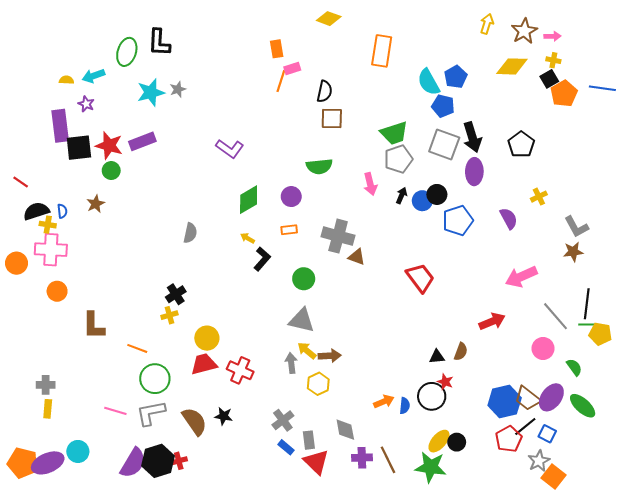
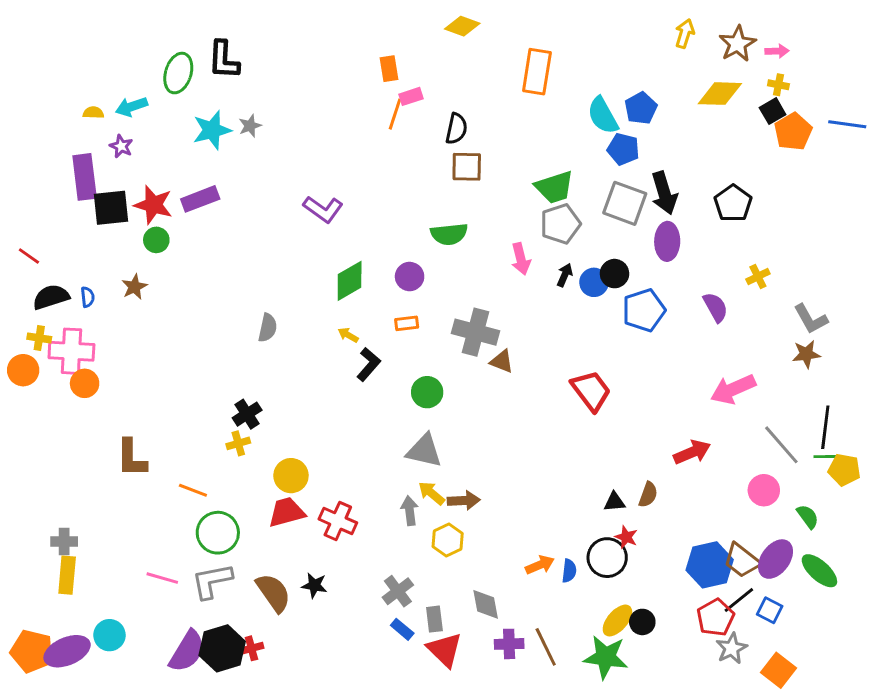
yellow cross: (48, 225) -> (39, 338), moved
orange circle: (57, 291) -> (85, 383), moved
yellow rectangle: (48, 409) -> (67, 575), size x1.4
gray star: (539, 461) -> (732, 648), moved

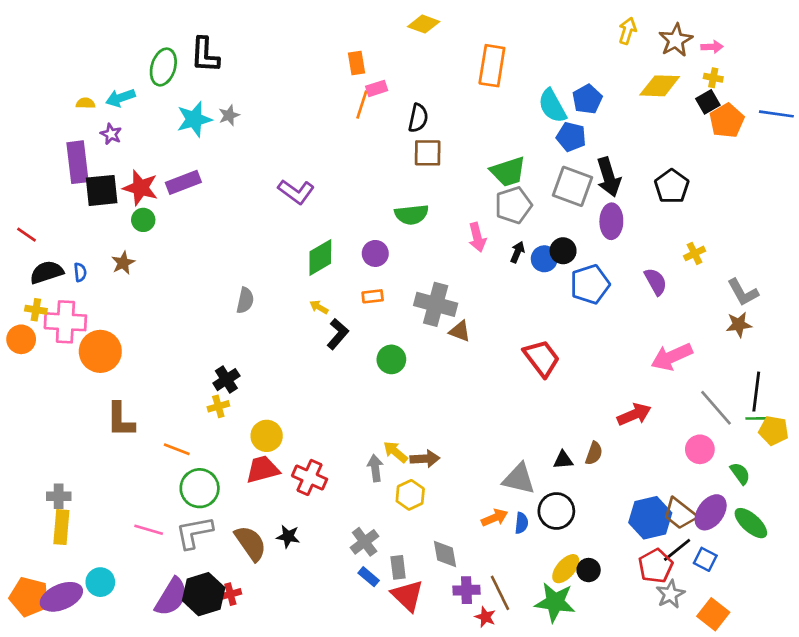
orange circle: (85, 383) -> (100, 351), moved, size x1.6
gray triangle: (424, 451) -> (519, 479), moved
red star: (626, 537) -> (485, 617), moved

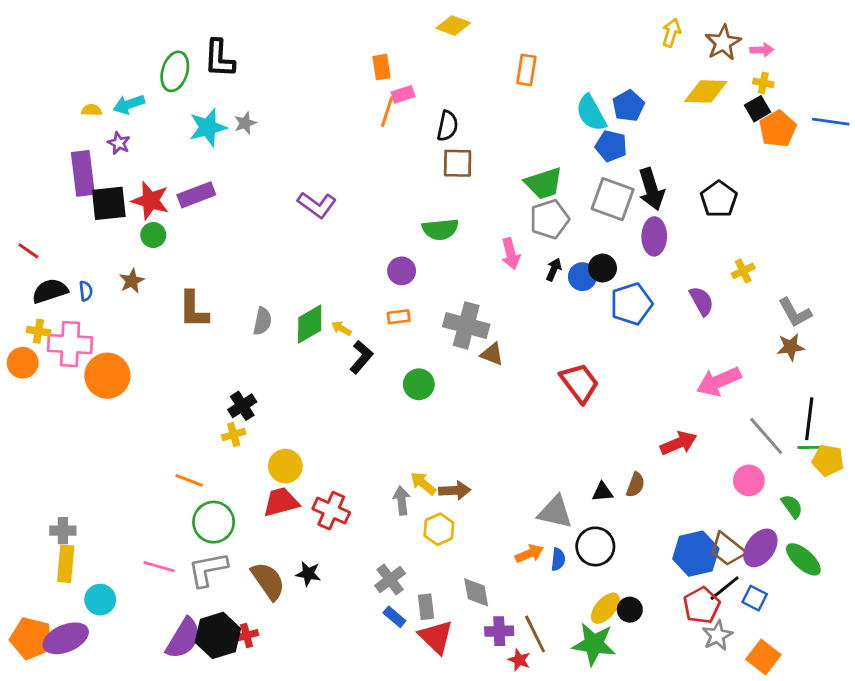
orange rectangle: (492, 66) -> (526, 70), size x0.7
green diamond: (320, 257) -> (310, 324), moved
brown L-shape: (120, 420) -> (193, 310), moved
cyan circle: (100, 582) -> (100, 600), moved

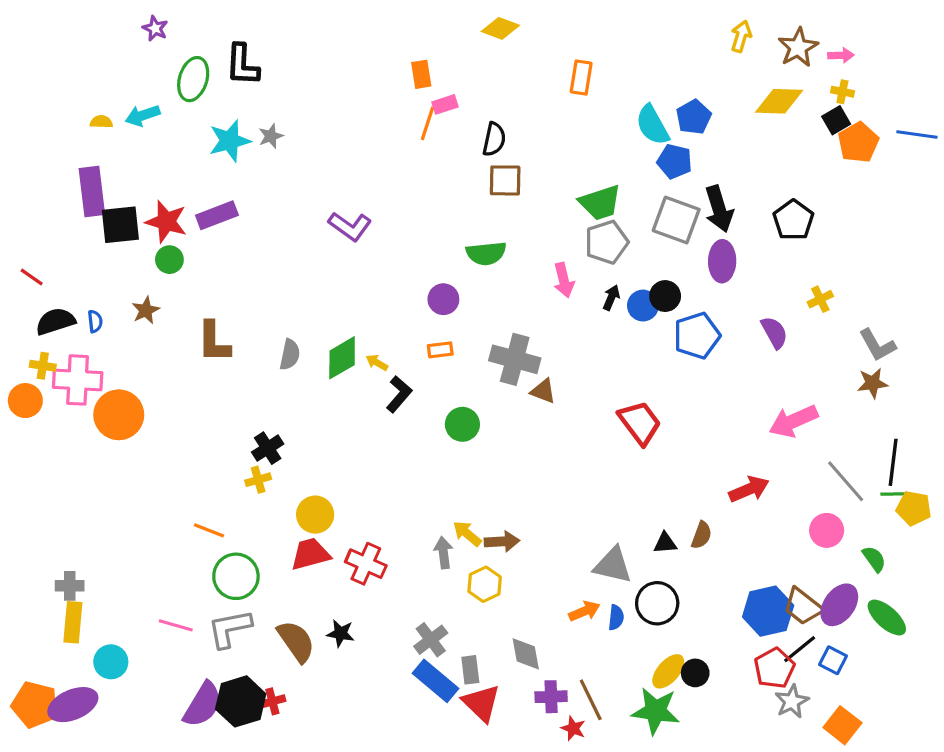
purple star: (119, 143) -> (155, 28), moved
blue rectangle: (394, 617) -> (435, 681), size x1.8

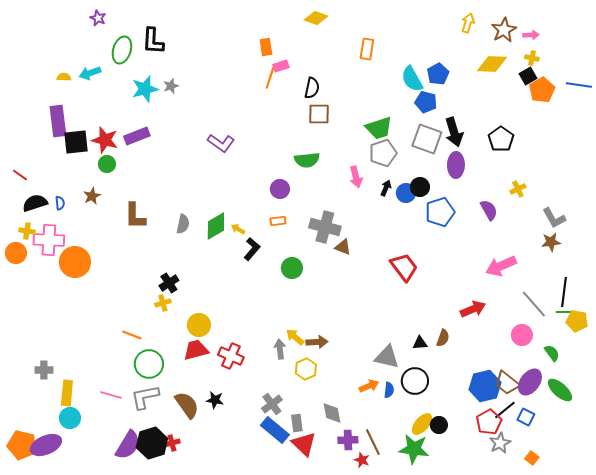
yellow rectangle: (73, 622) -> (67, 393), moved
orange square: (842, 725) -> (532, 458), size x0.6

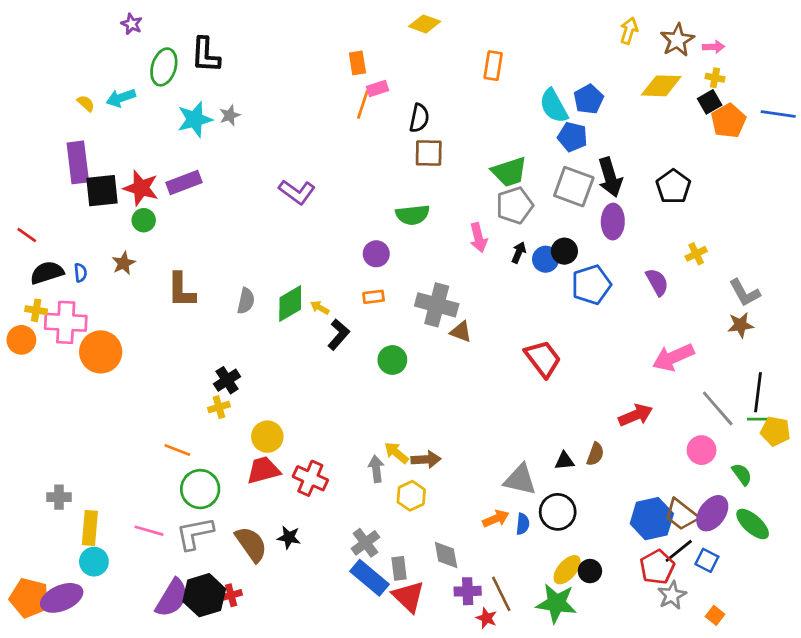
yellow semicircle: (64, 77) -> (86, 103), turned 40

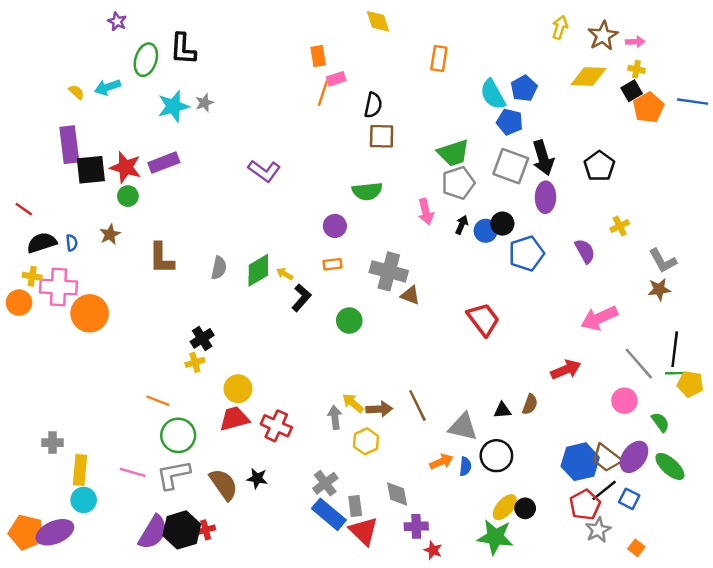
yellow diamond: (425, 24) -> (378, 21), turned 52
brown line: (501, 594) -> (417, 405), moved

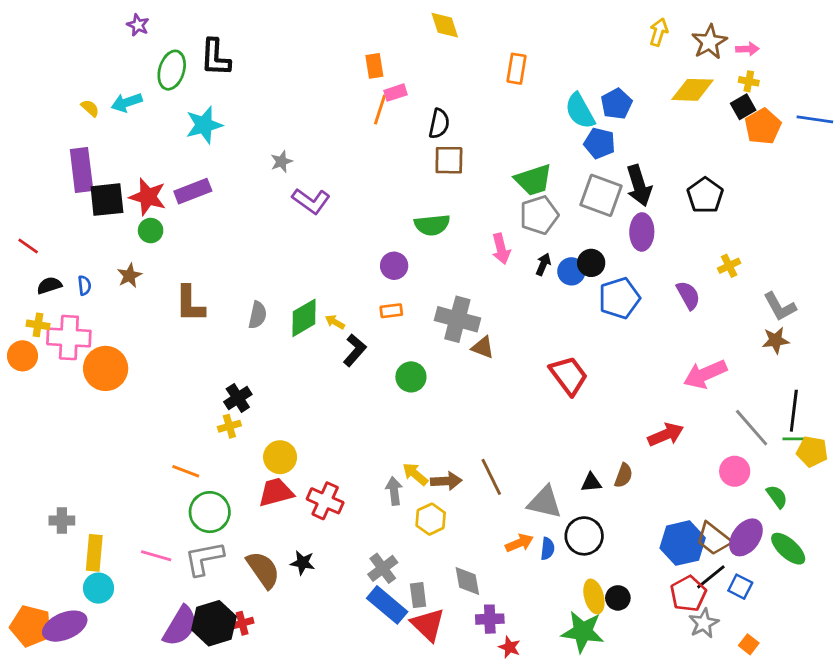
gray star: (204, 103) -> (281, 162), moved
black semicircle: (42, 243) -> (49, 285), size x0.7
yellow ellipse: (505, 507) -> (594, 596), turned -56

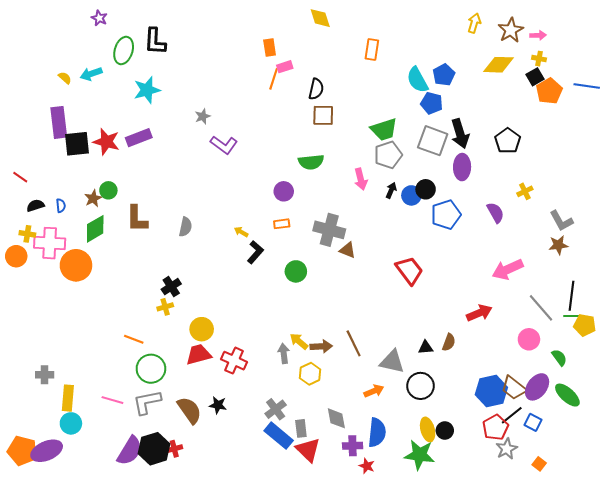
green circle: (151, 231) -> (108, 190), moved
green diamond: (304, 318) -> (95, 229), moved
blue semicircle: (547, 549) -> (377, 433), moved, size x1.8

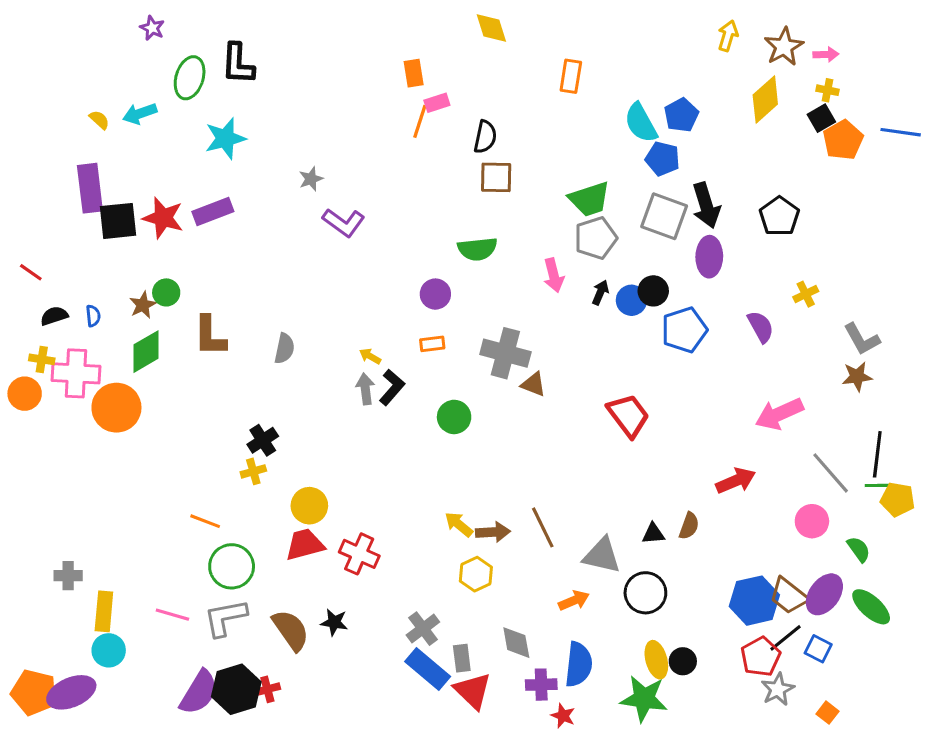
yellow diamond: (499, 65) -> (765, 100), turned -44
gray arrow: (284, 353) -> (365, 389), moved

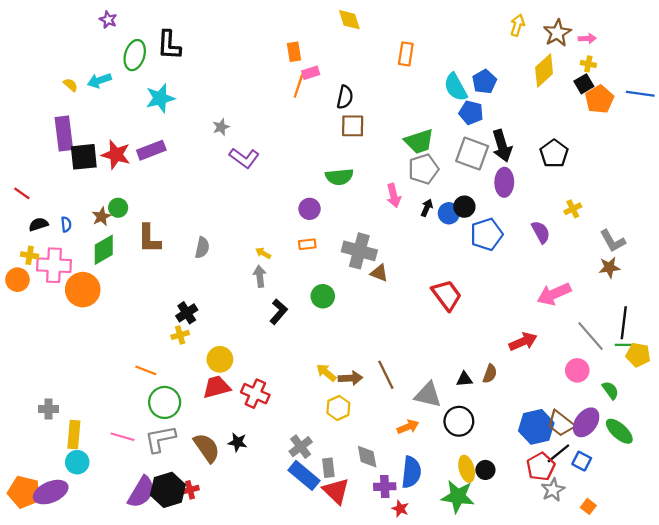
black L-shape: (392, 387) -> (279, 312), moved

